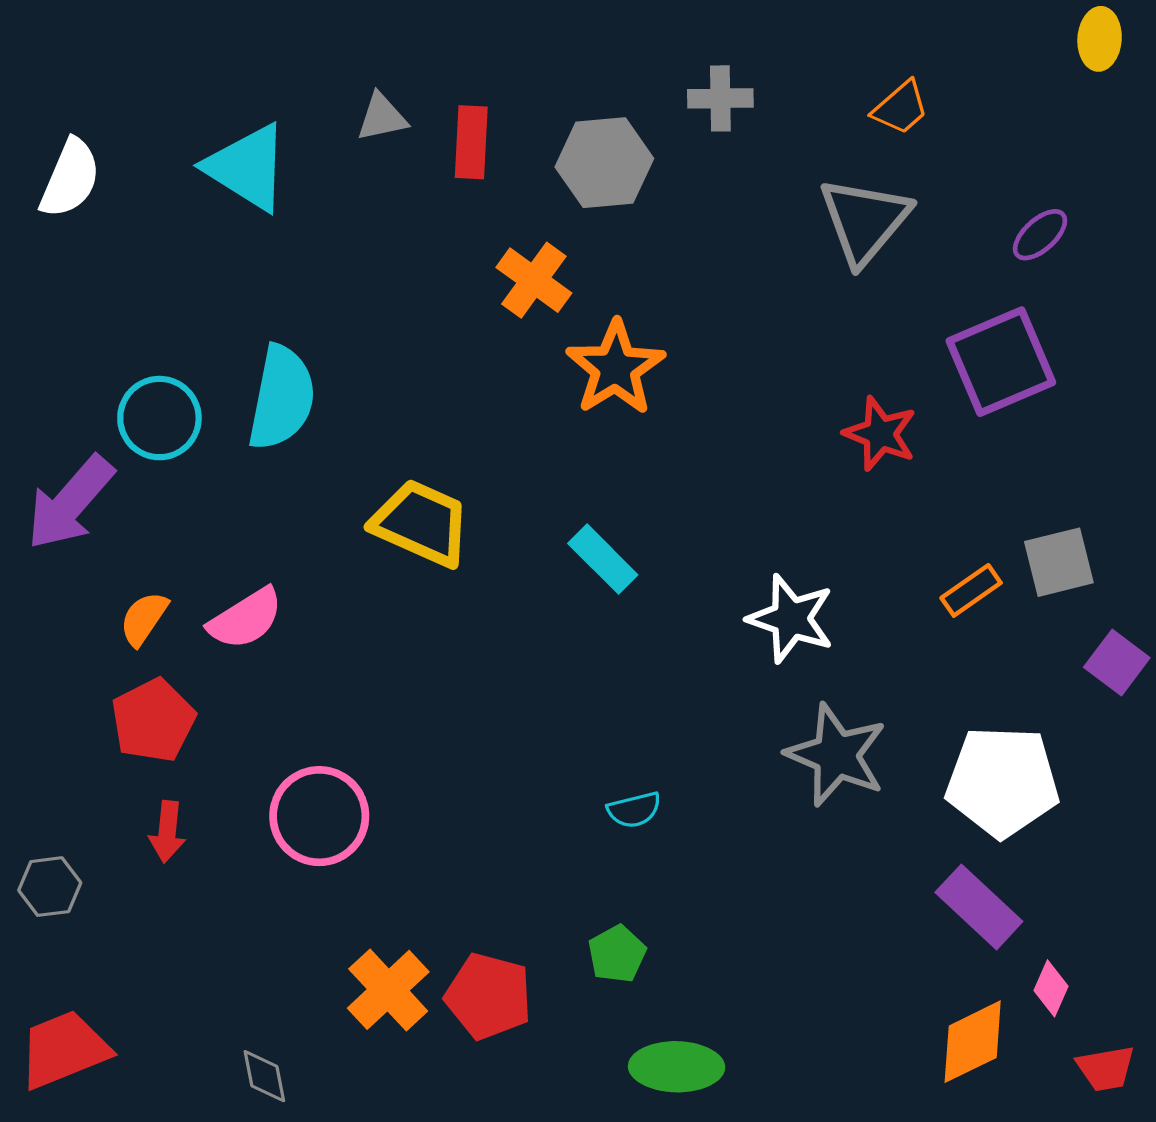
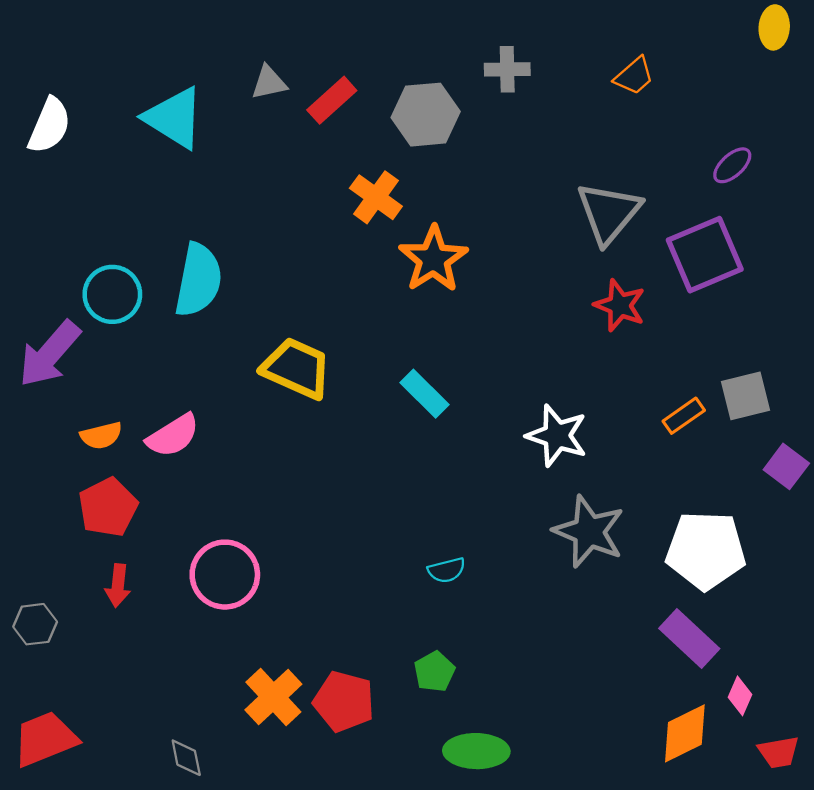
red rectangle: (471, 142) -> (332, 100), turned 45
gray triangle: (865, 221) -> (609, 213), moved
orange semicircle: (144, 619) -> (101, 436), turned -138

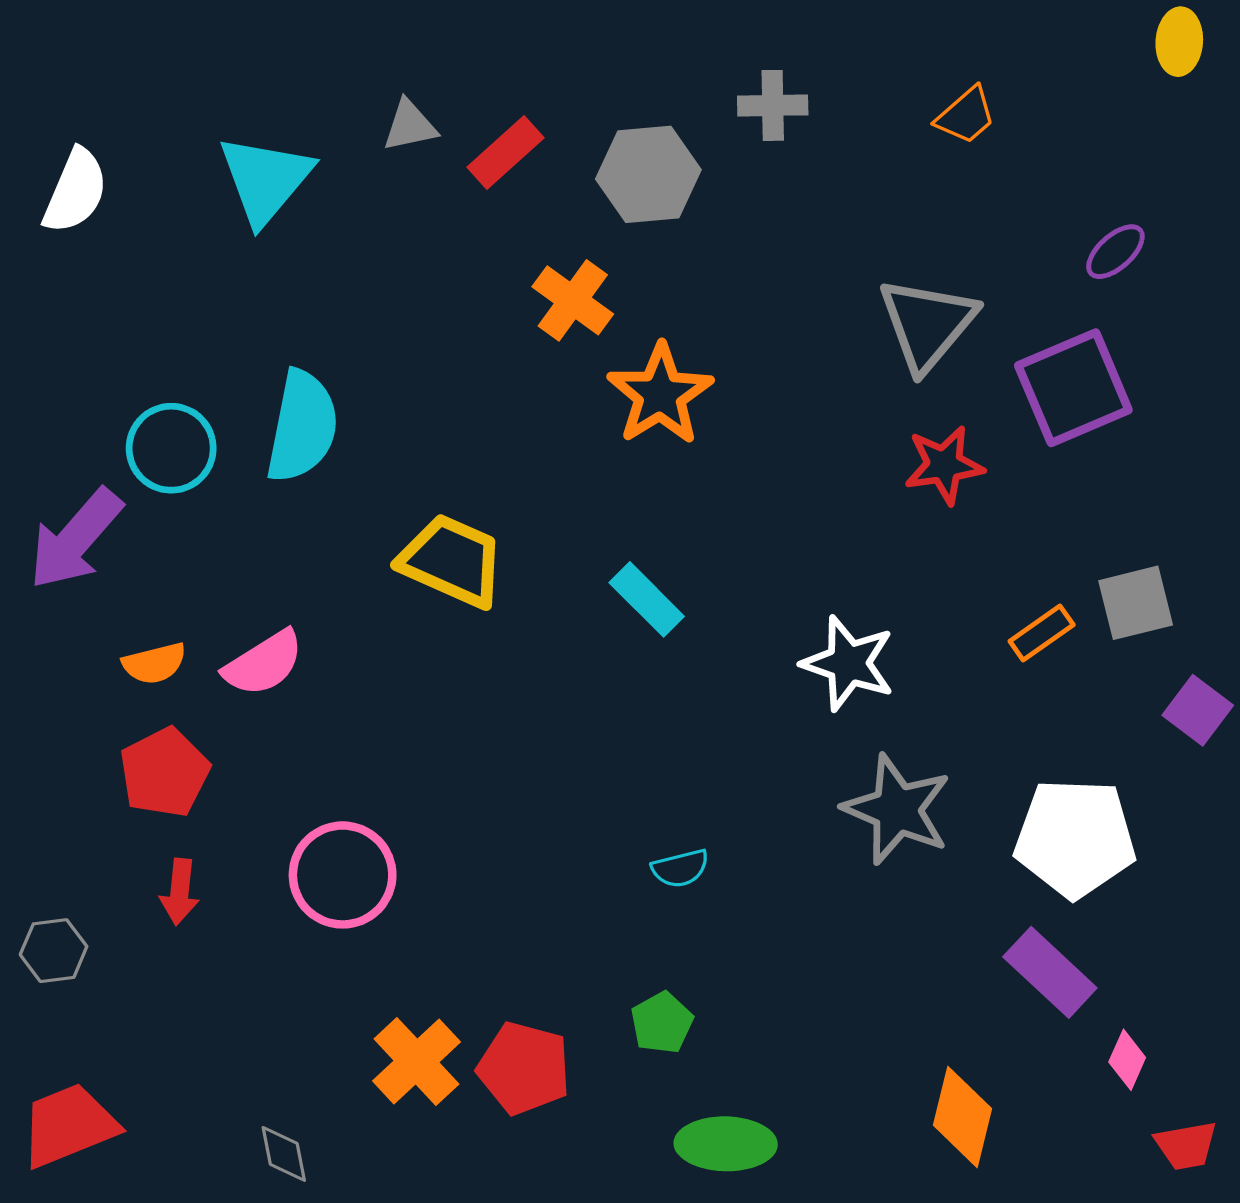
cyan triangle: (174, 118) -> (265, 179), turned 38
red star: (620, 305) -> (944, 465), turned -30
orange diamond: (685, 733) -> (963, 1117), moved, turned -50

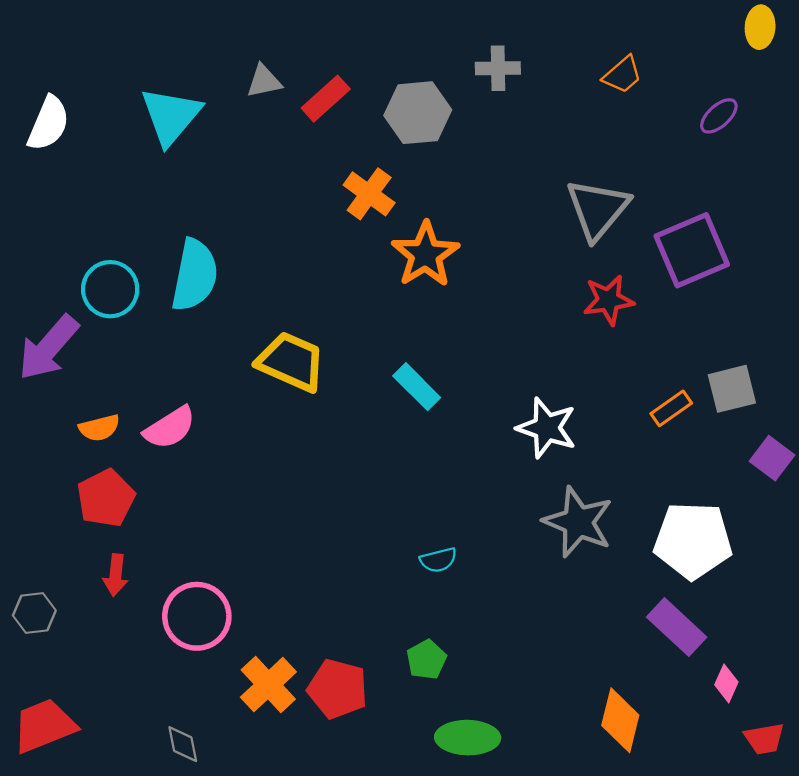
purple ellipse: (1115, 252) -> (719, 116), moved
pink circle: (343, 875) -> (197, 616), moved

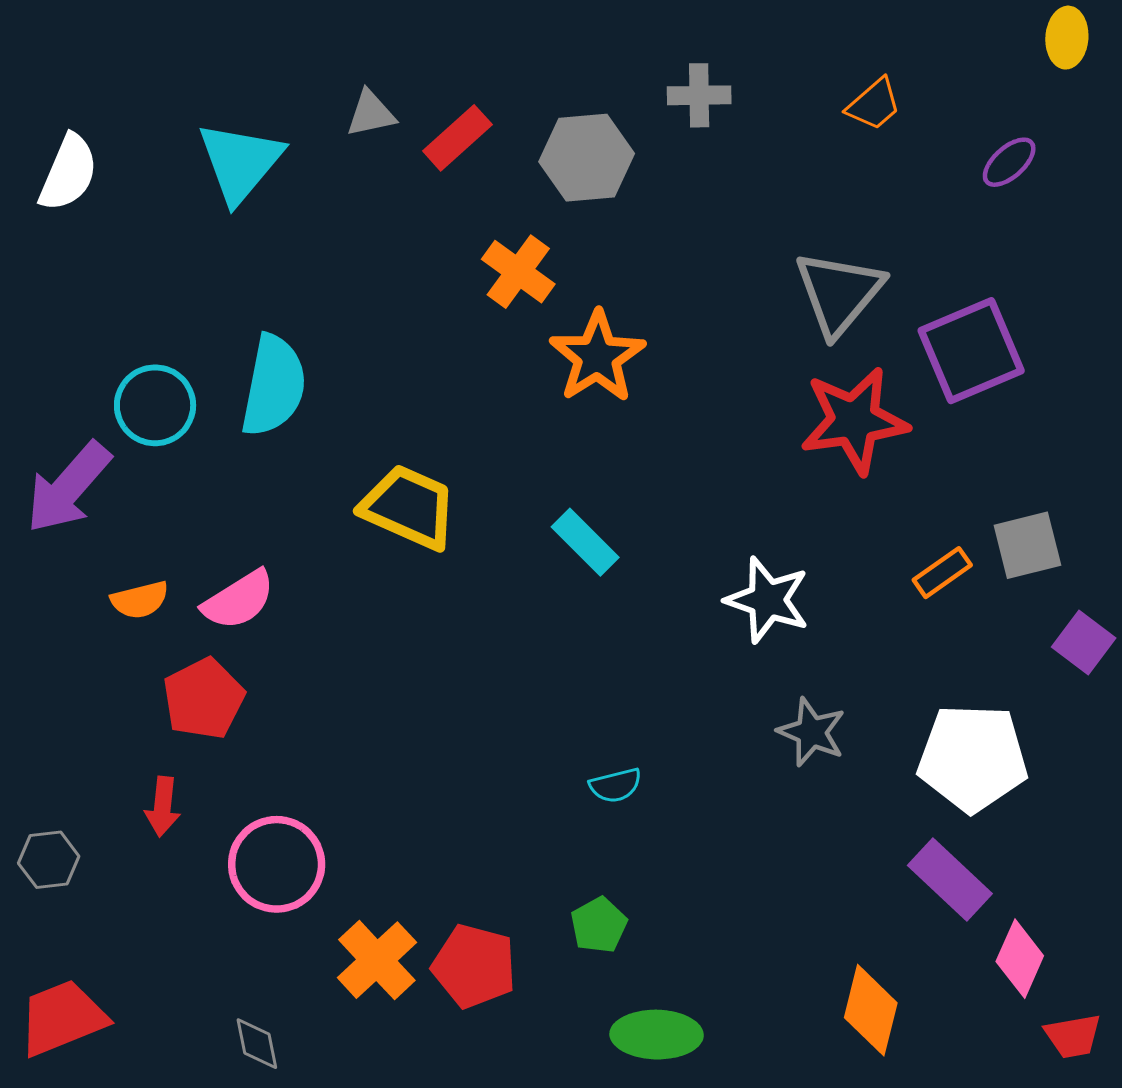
red star: (608, 300) -> (854, 421), size x1.5
red pentagon: (106, 498) -> (204, 699), moved
gray star: (578, 522) -> (812, 732), size x0.7
pink diamond: (726, 683) -> (1020, 959), size x1.4

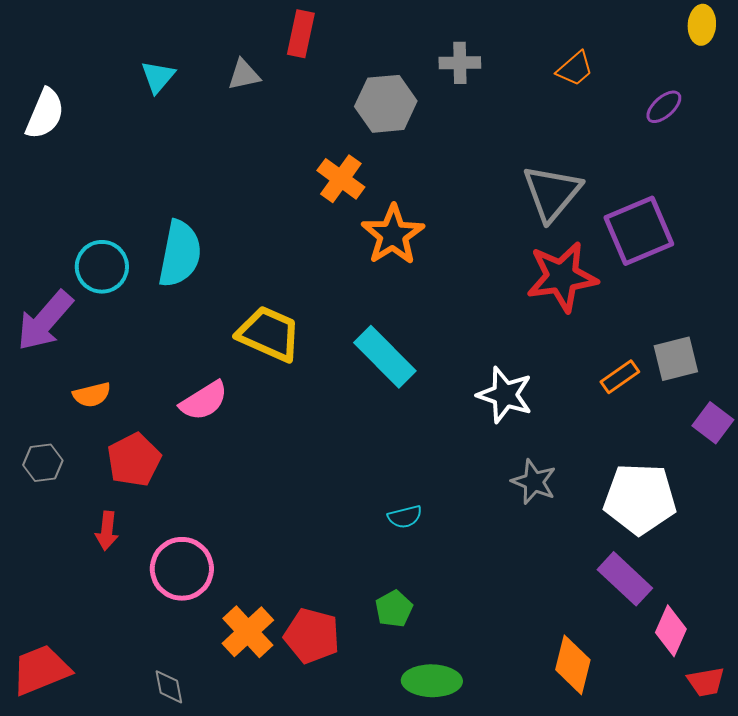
red rectangle: (457, 138) -> (301, 34), moved, turned -36
cyan triangle: (240, 162) -> (158, 77), moved, size x0.6
cyan rectangle: (585, 542) -> (385, 357), size x1.4
pink semicircle: (239, 600) -> (204, 401), moved
gray hexagon: (49, 860) -> (43, 463), moved

